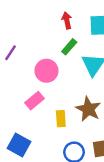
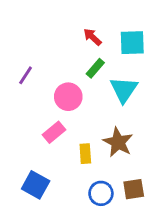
red arrow: (67, 20) -> (92, 37), turned -35

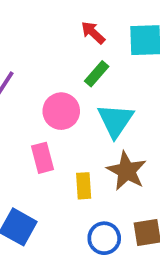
cyan triangle: (124, 90) -> (115, 120), moved
pink rectangle: (54, 132) -> (43, 158), turned -65

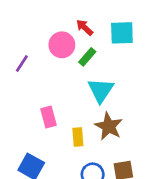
pink circle: (61, 111) -> (62, 45), moved

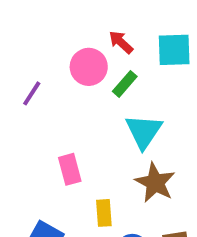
yellow rectangle: (78, 137) -> (104, 213), moved

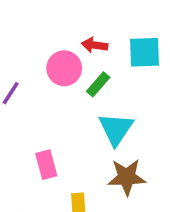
red arrow: (121, 42) -> (95, 45), turned -35
brown star: (155, 183) -> (127, 177), turned -30

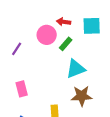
cyan triangle: (116, 129) -> (76, 69), turned 35
pink rectangle: (46, 165) -> (22, 89), moved

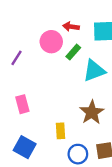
cyan triangle: (76, 69) -> (94, 71), moved
brown star: (82, 96) -> (92, 112), turned -30

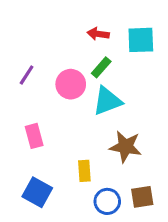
pink circle: (51, 42) -> (71, 84), moved
cyan triangle: (94, 71) -> (107, 101), moved
brown star: (92, 112) -> (126, 147), turned -30

